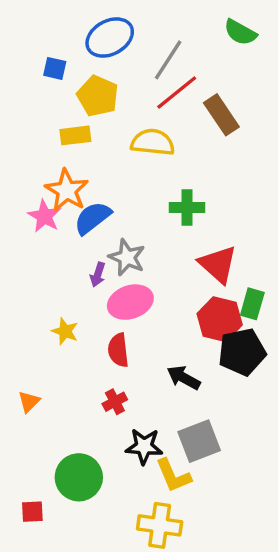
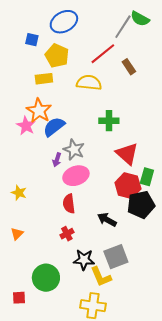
gray line: (168, 60) -> (123, 27), moved
brown rectangle: (221, 115) -> (129, 67), size x0.7
yellow star: (65, 331) -> (19, 193), moved

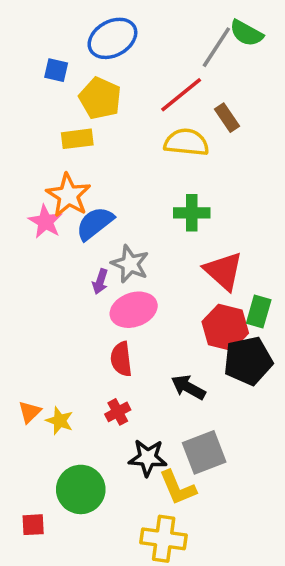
yellow semicircle: (89, 83) -> (186, 142), moved
yellow star: (19, 193) -> (60, 421), moved

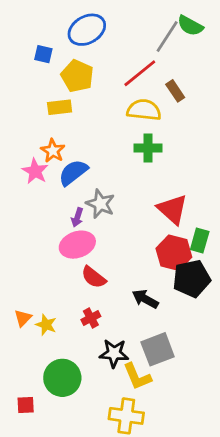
orange star: (68, 195) -> (53, 151), size x0.7
green cross: (192, 213) -> (148, 148), moved
pink ellipse: (134, 310) -> (77, 245), moved
red semicircle: (121, 359) -> (94, 277), turned -45

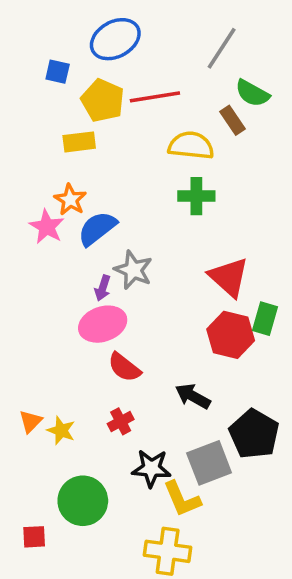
green semicircle: (190, 26) -> (252, 93), moved
red line: (140, 73) -> (155, 97), moved, turned 30
black pentagon: (192, 279) -> (254, 434), moved, turned -30

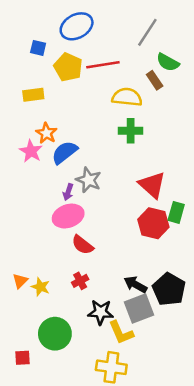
yellow rectangle: (79, 142) -> (33, 95), moved
black arrow: (193, 396) -> (135, 284), moved

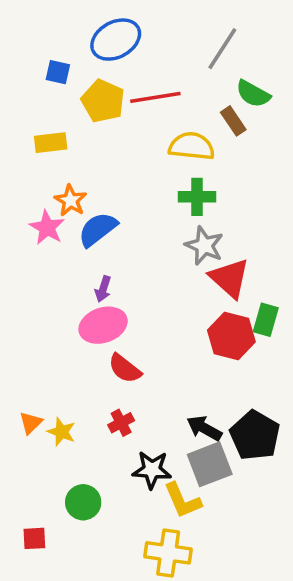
gray star: (89, 180) -> (204, 246), moved
green circle: (55, 334) -> (83, 502), size x0.7

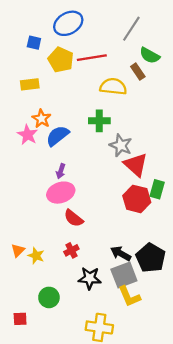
green cross: (197, 197) -> (99, 121), moved
yellow L-shape: (183, 500) -> (129, 296), moved

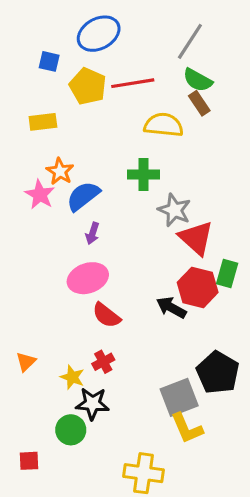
green semicircle: (150, 55) -> (198, 80), moved
purple arrow: (61, 171) -> (92, 233), moved
black arrow: (121, 254) -> (171, 308), moved
yellow star: (36, 256) -> (72, 377), moved
black star: (90, 278) -> (92, 404), moved

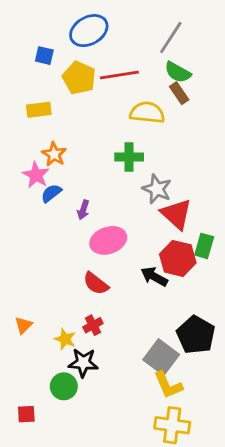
blue semicircle: (83, 196) -> (51, 193), moved, size x0.7
pink ellipse: (88, 278) -> (108, 240), moved
gray square: (179, 397) -> (161, 357), turned -32
yellow cross: (143, 473) -> (172, 425), moved

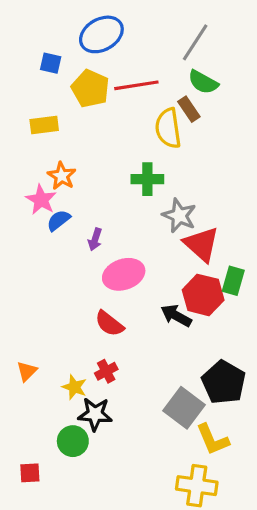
brown rectangle: (179, 93) -> (189, 109), moved
yellow semicircle: (147, 113) -> (168, 128), turned -104
yellow L-shape: (168, 385) -> (213, 440), moved

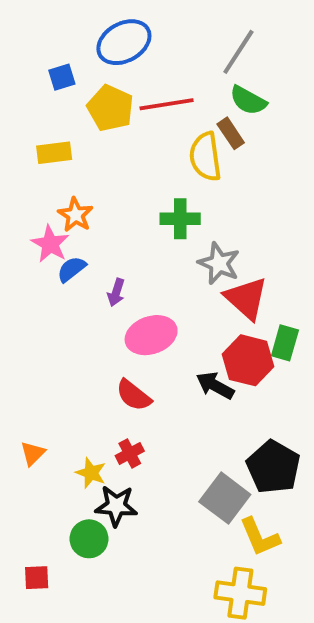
blue square: (51, 63) -> (62, 77), turned -30

